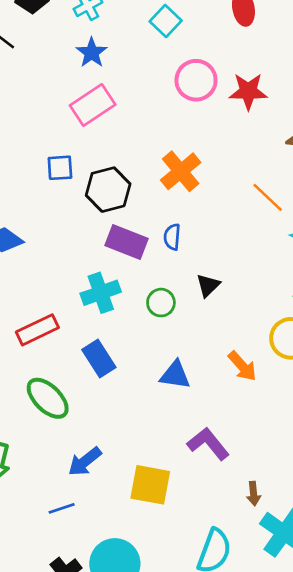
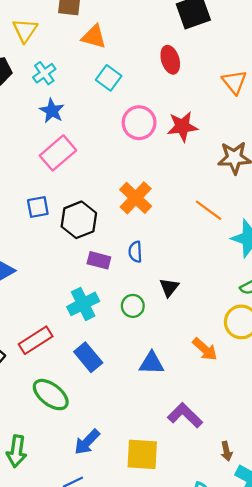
purple rectangle: (127, 242) -> (99, 260), size x0.7

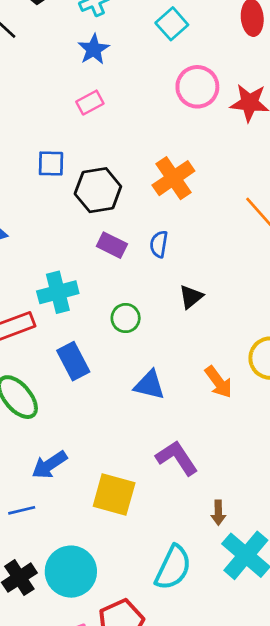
pink rectangle: (58, 153) -> (90, 103), size x0.6
cyan cross: (83, 304) -> (58, 292), moved
green circle: (133, 306) -> (126, 318), moved

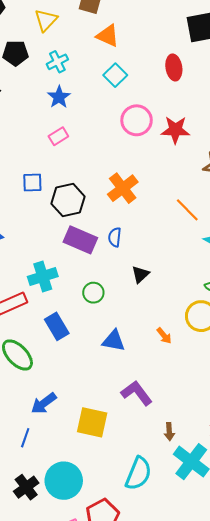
purple rectangle: (112, 245) -> (80, 240), size x1.5
orange arrow: (219, 382) -> (164, 336), size x0.7
blue line: (22, 510) -> (25, 438), turned -54

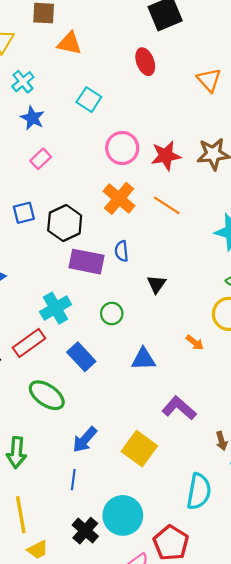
cyan square: (115, 75) -> (89, 100), moved
pink circle: (137, 120) -> (122, 148), moved
red star: (175, 130) -> (166, 156), moved
orange line: (187, 210) -> (167, 205), moved
yellow square: (92, 422) -> (139, 449), turned 36

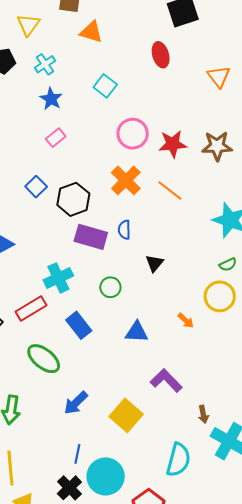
blue square: (24, 213) -> (36, 187), turned -35
blue line: (73, 480) -> (77, 454), moved

